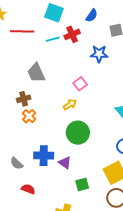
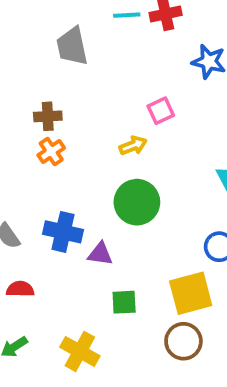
gray trapezoid: (36, 73) -> (72, 46), moved
purple triangle: (65, 163) -> (100, 254), turned -40
red semicircle: (28, 189) -> (20, 289), turned -32

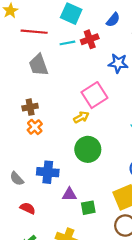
pink square: (161, 111) -> (94, 95), size x1.6
purple triangle: (100, 254) -> (69, 194), moved
red semicircle: (20, 289) -> (28, 208), turned 32

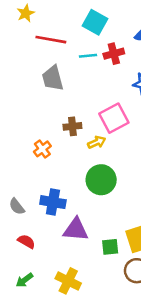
brown cross: (30, 107) -> (72, 126), moved
purple triangle: (69, 194) -> (76, 230), size x1.5
green square: (88, 208) -> (110, 247), moved

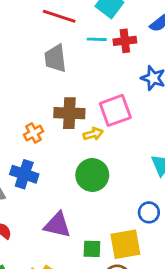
brown cross: (72, 126) -> (69, 113), size x1.5
blue cross: (53, 202) -> (24, 174), moved

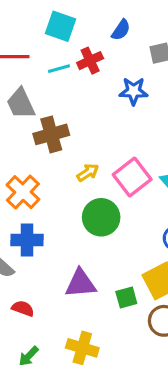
pink square: (115, 110) -> (132, 177), moved
brown cross: (69, 113) -> (51, 134), moved
orange cross: (34, 133) -> (23, 192), size x1.5

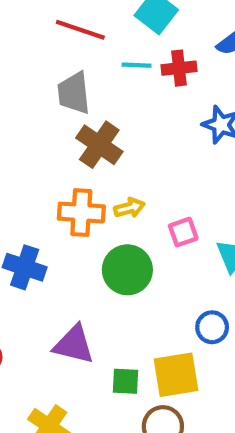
brown cross: (51, 134) -> (99, 145), turned 32
pink square: (132, 177) -> (183, 232), size x0.6
orange cross: (23, 192) -> (81, 213), moved, turned 32

